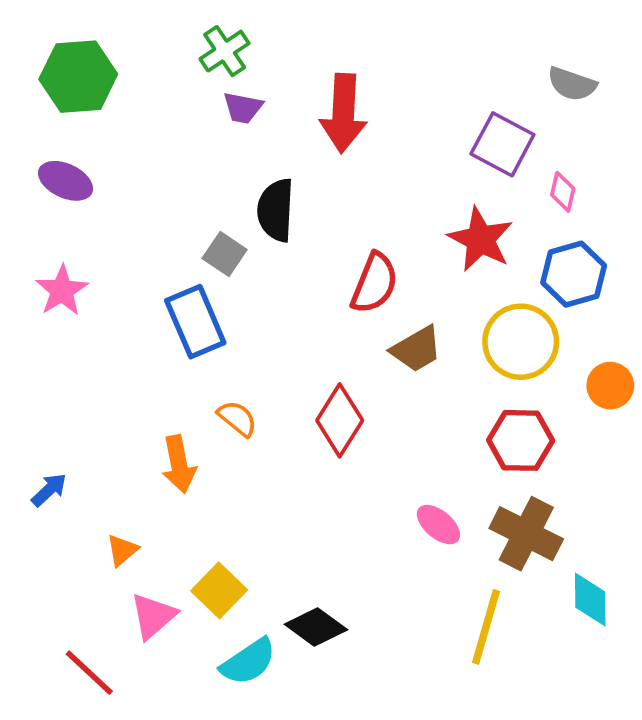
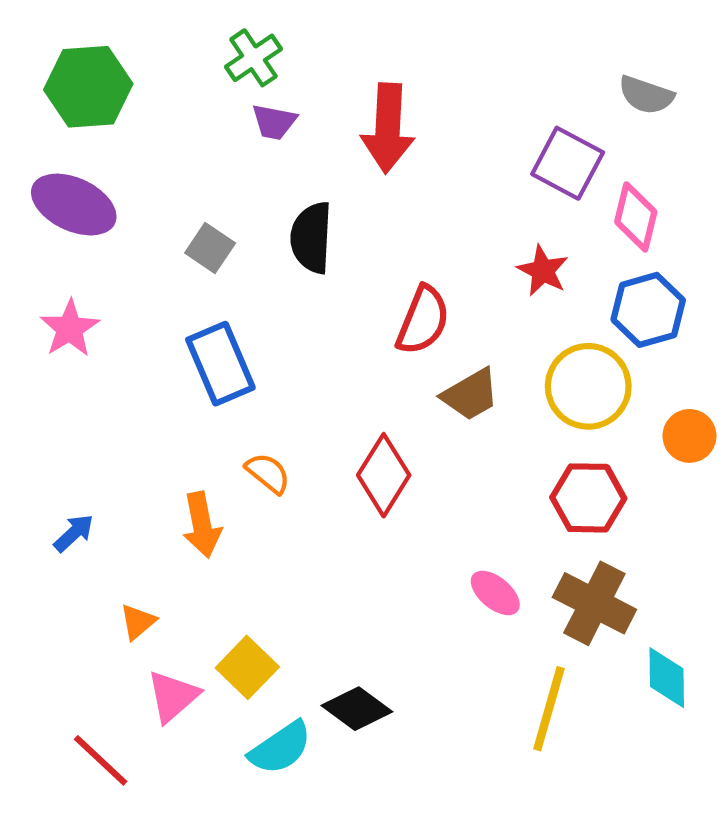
purple ellipse: (66, 181) -> (74, 205), size x1.4
pink diamond: (563, 192) -> (636, 217), size x1.5
red star: (481, 239) -> (543, 271), size x0.7
gray square: (225, 254) -> (210, 248), moved
blue arrow: (49, 490) -> (74, 533), moved

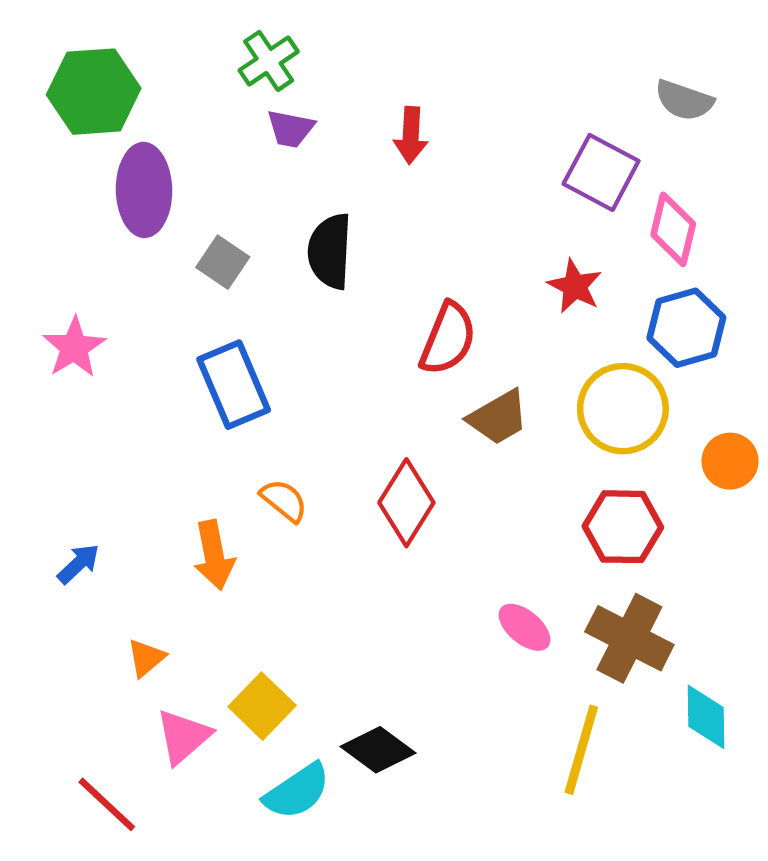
red arrow: (388, 128) -> (411, 135), size x0.6
purple ellipse: (74, 205) -> (144, 190), moved, turned 64

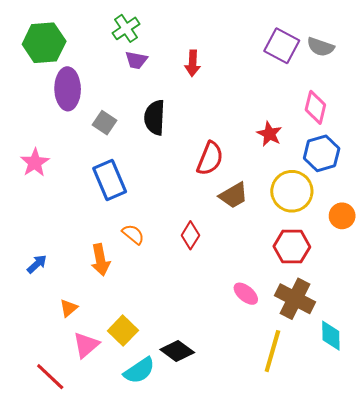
purple square: (601, 172) -> (282, 46), moved
red diamond: (406, 503) -> (190, 235), size x0.7

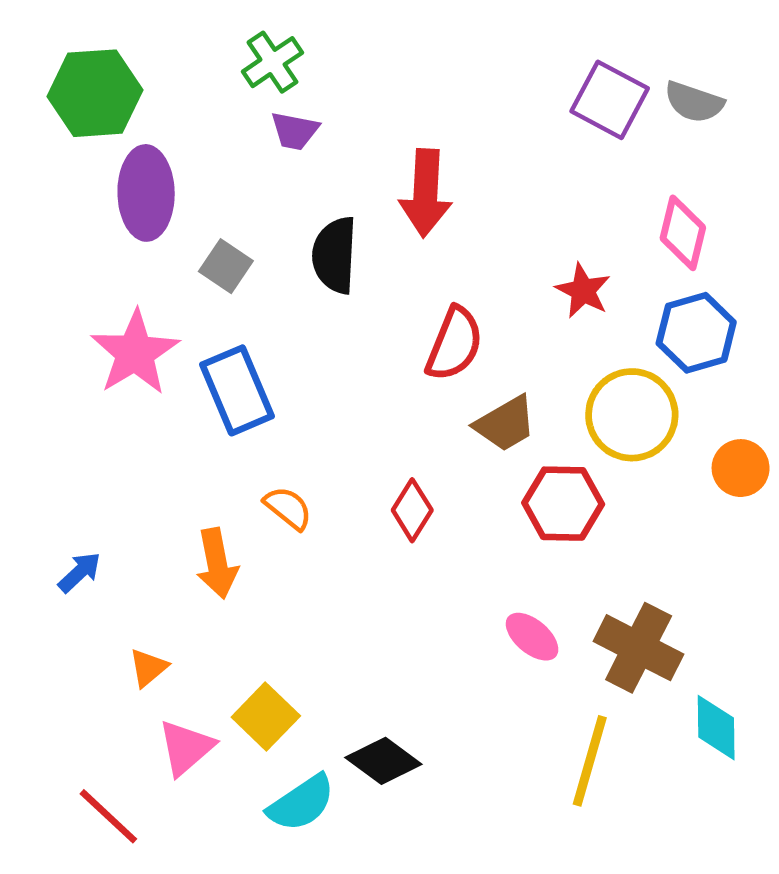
red arrow: (193, 63) -> (426, 193), moved, size x1.5
pink star: (35, 163) -> (135, 353), moved, size x1.4
red hexagon: (292, 247) -> (563, 504), moved

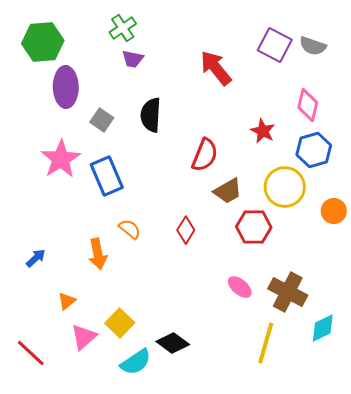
red arrow: (426, 193) -> (216, 68), moved, turned 138
cyan diamond: (716, 728) -> (323, 328), turned 64
red line: (108, 816) -> (31, 353), moved

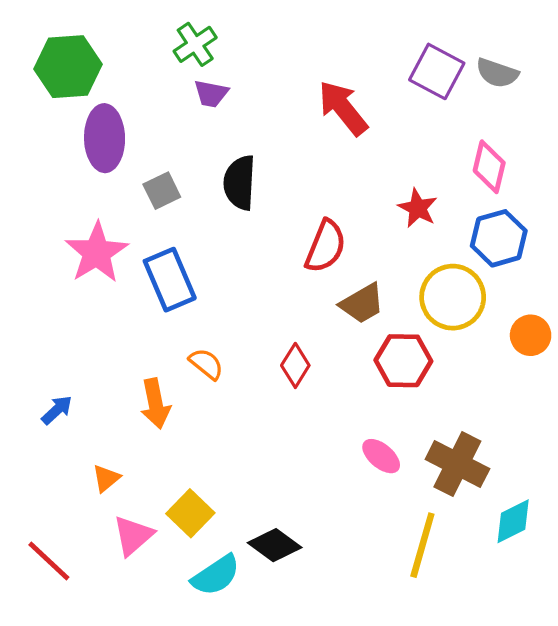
gray square: (102, 120) -> (162, 191), turned 30

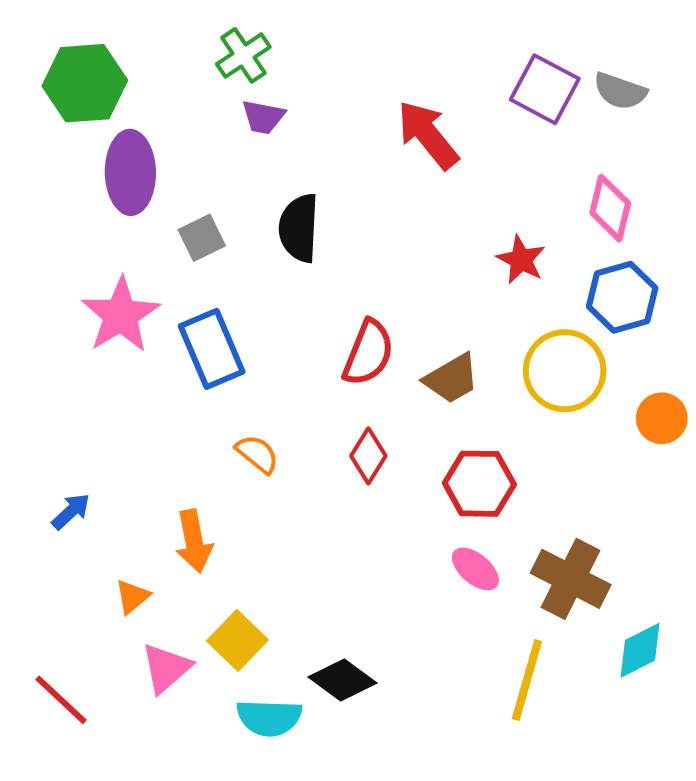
red semicircle: (325, 246) -> (368, 353), moved
red hexagon: (403, 361) -> (479, 484), moved
orange arrow: (155, 404) -> (194, 541), moved
cyan semicircle: (216, 575) -> (269, 718), turned 36

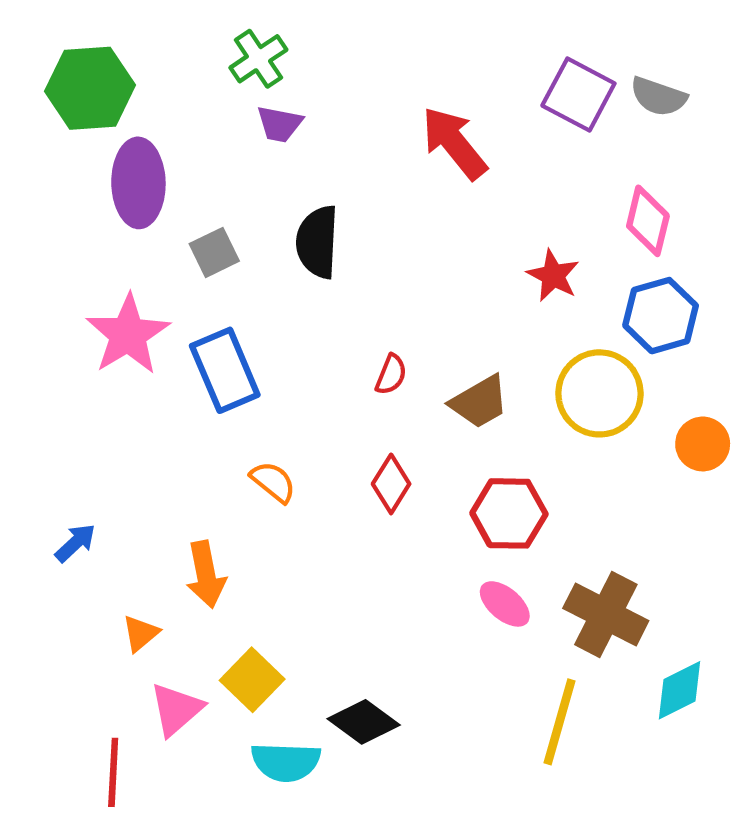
red semicircle: (368, 353) -> (391, 375), size x0.6
red line: (61, 700) -> (113, 772), moved, turned 50

